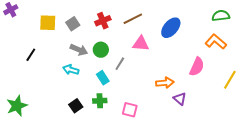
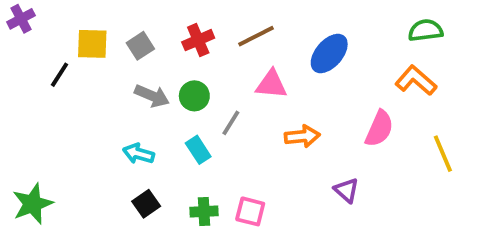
black line: (31, 55) -> (59, 75), moved
cyan arrow: (71, 70) -> (138, 154), moved
yellow line: (230, 80) -> (443, 154), turned -54
orange arrow: (165, 83) -> (302, 136), moved
green cross: (100, 101) -> (204, 211), moved

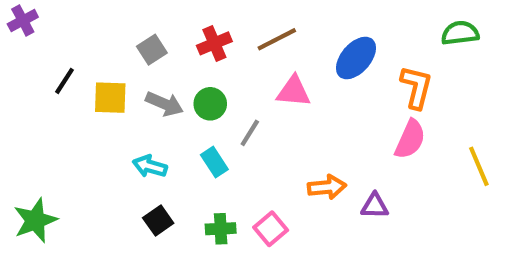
yellow square: (92, 44) -> (110, 98), moved
orange L-shape: (416, 80) -> (416, 87), moved, turned 63
orange arrow: (302, 136) -> (327, 187), moved
purple triangle: (347, 190) -> (375, 206), turned -40
pink square: (250, 211) -> (271, 229), turned 36

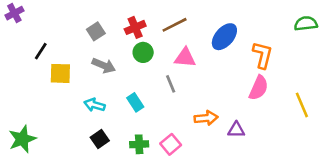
green semicircle: (460, 33) -> (306, 24), moved
yellow square: (110, 98) -> (60, 73), moved
green circle: (210, 104) -> (143, 52), moved
gray line: (250, 133) -> (171, 84), moved, turned -54

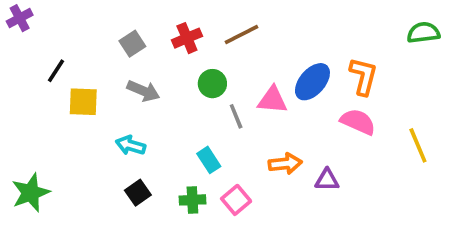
blue ellipse: (224, 37) -> (312, 82), moved
green circle: (143, 52) -> (212, 84), moved
pink triangle: (185, 58) -> (272, 100), moved
pink semicircle: (259, 88) -> (358, 122), turned -90
cyan rectangle: (135, 102) -> (209, 160), moved

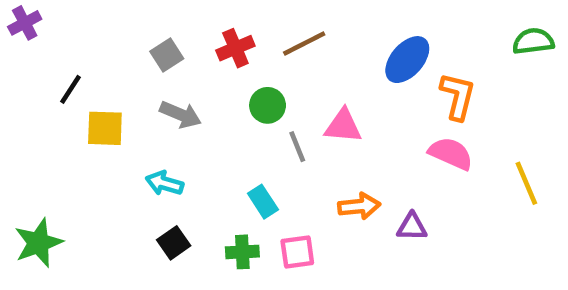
blue ellipse: (312, 82) -> (407, 60), moved
pink square: (236, 200) -> (297, 252), turned 32

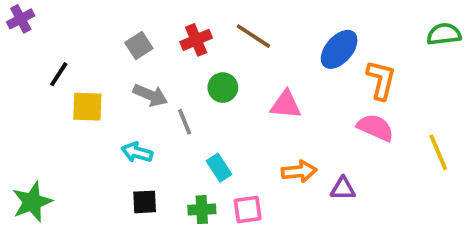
brown line: (304, 44) -> (253, 36), turned 60
gray line: (297, 147) -> (185, 122), moved
black square: (174, 243) -> (145, 202), turned 32

